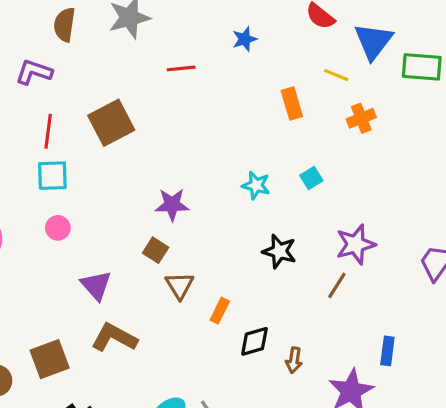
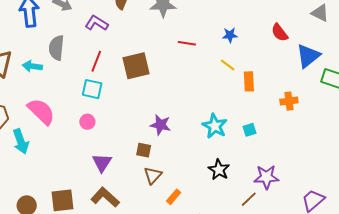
yellow line: (336, 75) -> (228, 65), moved
cyan star: (256, 185) -> (215, 126), size x1.4
brown square: (156, 250) -> (144, 150), turned -35

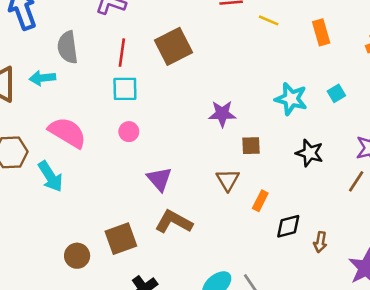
yellow line: (228, 65) -> (269, 20), moved
brown square: (144, 150) -> (251, 146), moved

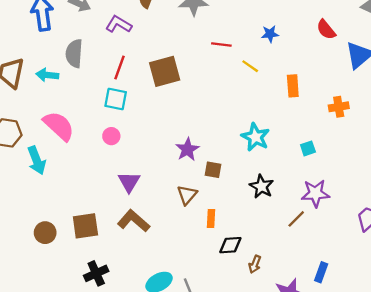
cyan square: (336, 93) -> (308, 148), moved
purple star: (222, 114) -> (187, 149), moved, turned 30
orange rectangle: (260, 201) -> (211, 218), turned -36

